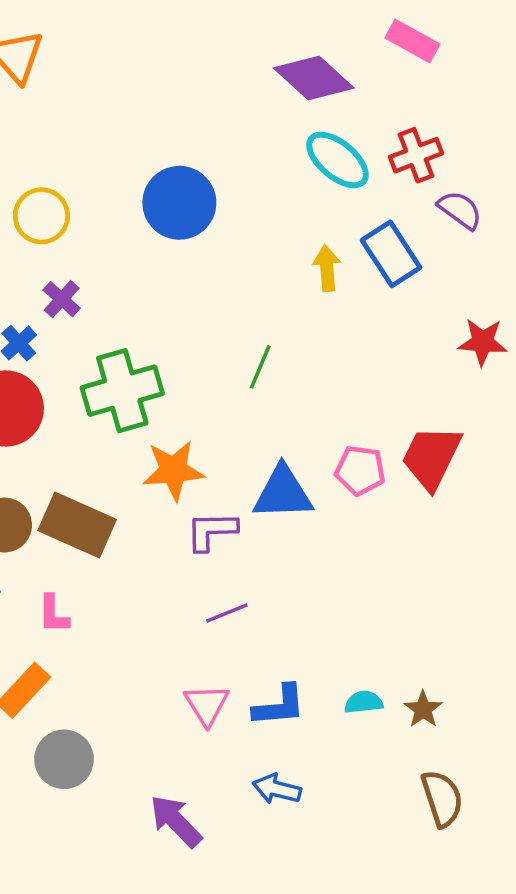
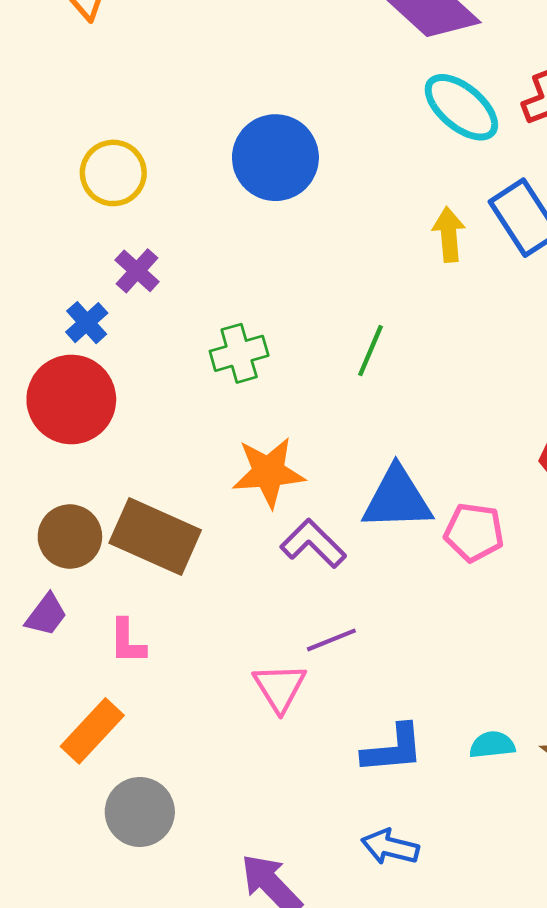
green cross: (122, 391) -> (239, 353), moved, size x0.6
pink pentagon: (360, 470) -> (474, 532), moved
purple L-shape: (211, 531) -> (313, 543), turned 46
pink triangle: (207, 705) -> (280, 688), moved

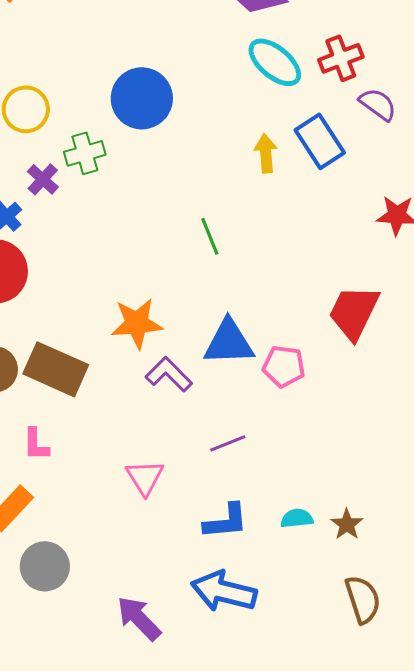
green line: (371, 351) -> (210, 236), turned -45
green cross: (239, 353) -> (85, 153), moved
purple line: (331, 640) -> (228, 443), moved
blue arrow: (390, 847) -> (224, 591), size x1.6

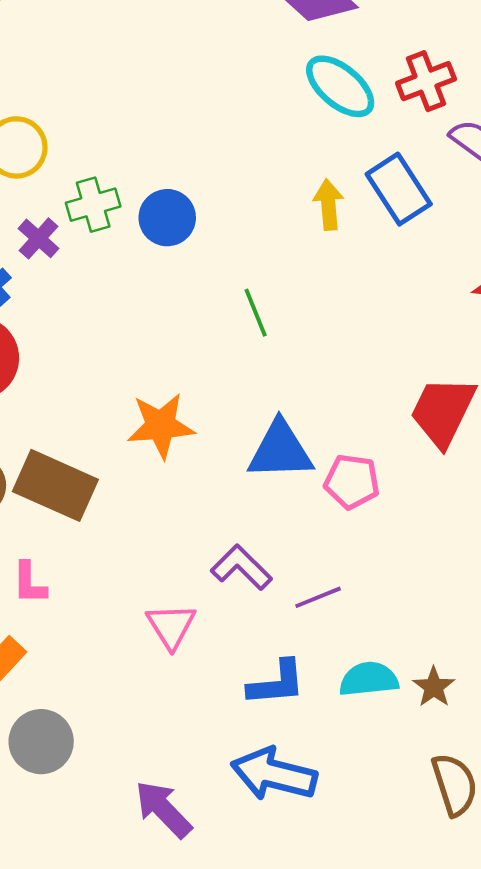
blue circle: (142, 98) -> (167, 218), moved, size x0.7
purple L-shape: (169, 374) -> (241, 567), moved
purple line: (228, 443) -> (318, 597), moved
cyan semicircle: (297, 518) -> (369, 679), size x1.4

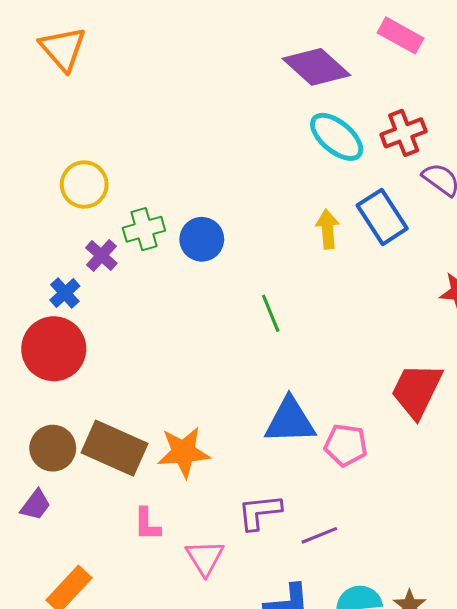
orange star: (161, 426) -> (184, 452), moved
purple L-shape: (241, 567) -> (260, 512), turned -51
pink L-shape: (29, 583) -> (147, 524), moved

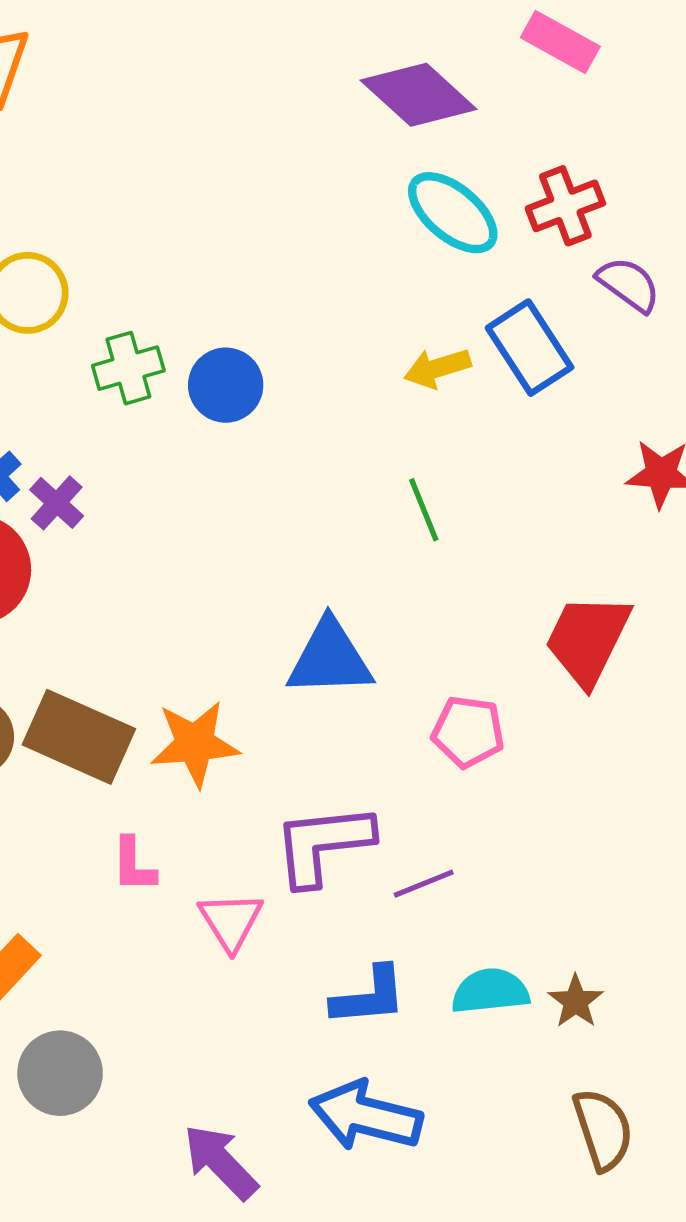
yellow arrow: (327, 229) -> (437, 368), turned -102
purple cross: (101, 255) -> (57, 503), moved
green line: (271, 313) -> (424, 510), moved
blue triangle: (290, 421) -> (330, 658), moved
purple L-shape: (260, 512) -> (323, 844), size x1.4

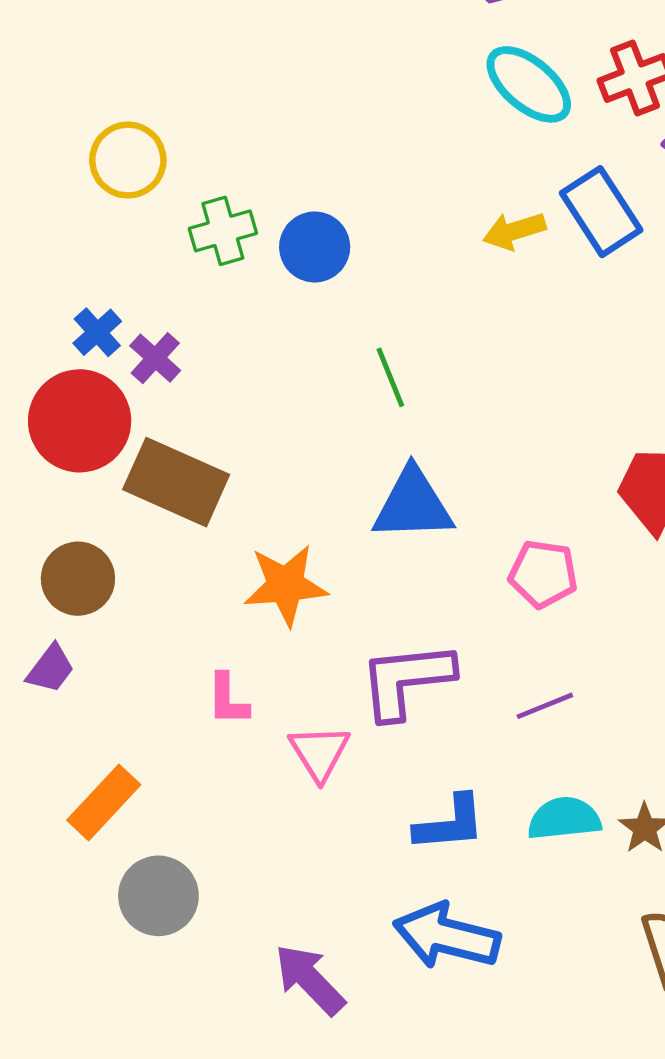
green line: (424, 510) -> (390, 377), moved
brown rectangle: (79, 737) -> (176, 482), moved
purple line: (424, 884) -> (545, 706), moved

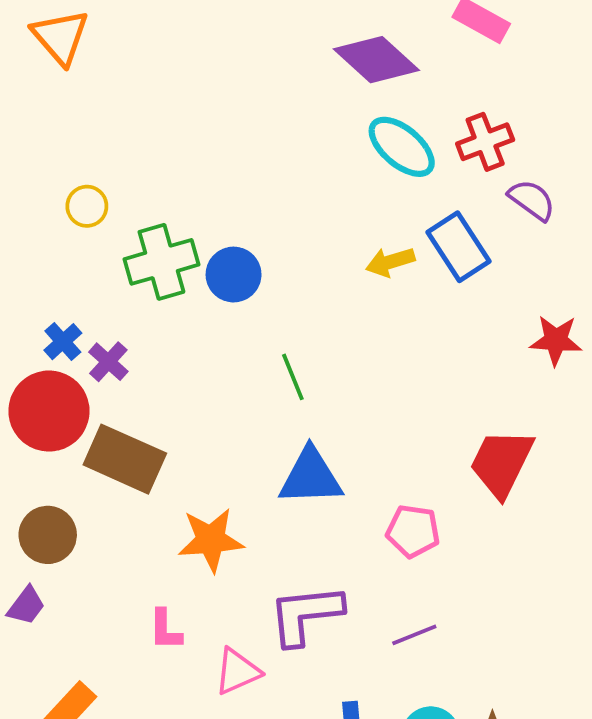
yellow circle: (128, 160) -> (87, 206), size x0.7
green cross: (223, 231) -> (161, 262), size x1.4
pink triangle: (319, 753) -> (237, 671), turned 38

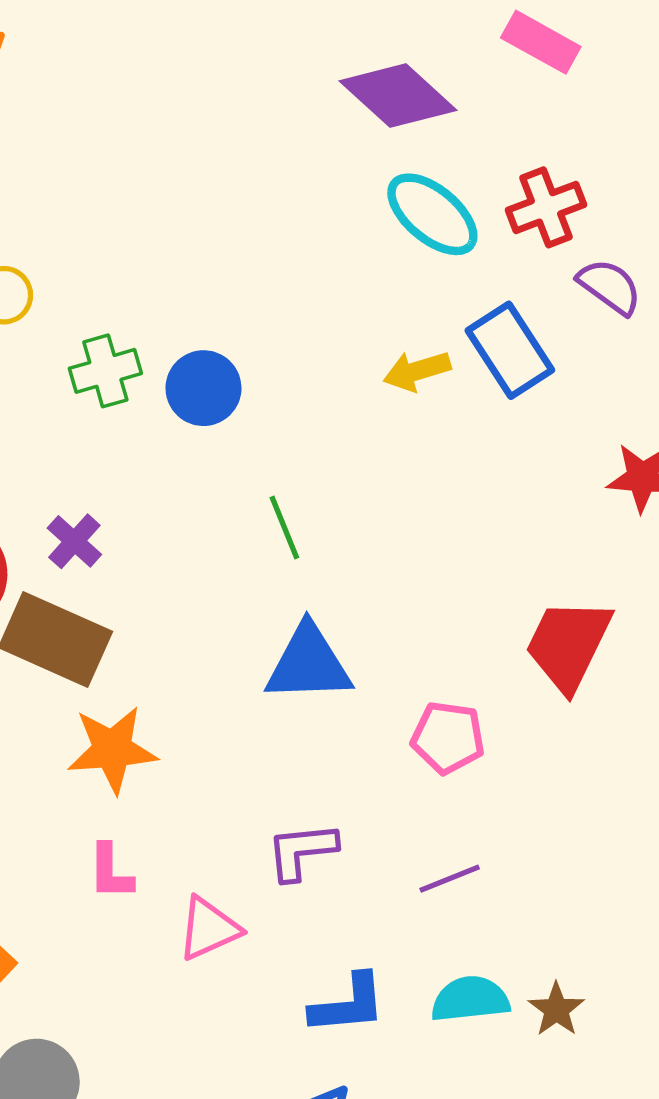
green cross: (161, 262) -> (105, 371), size x0.7
purple cross: (108, 362) -> (74, 541), moved
orange star: (211, 540) -> (112, 750), moved
purple L-shape: (306, 615) -> (302, 851), size x0.7

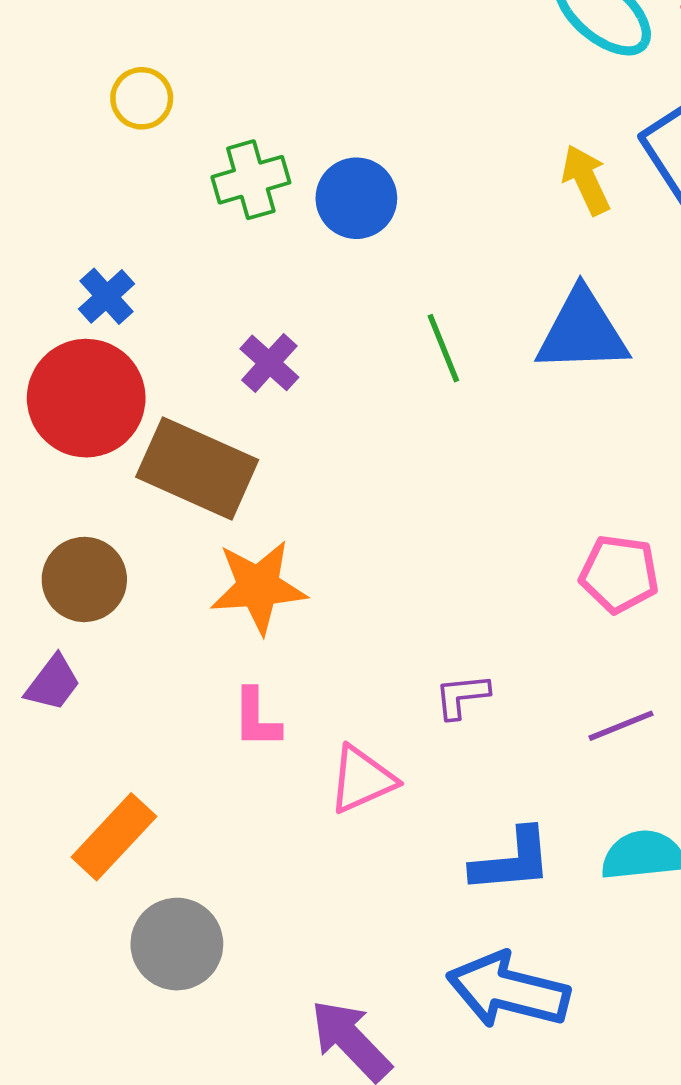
yellow arrow: (417, 371) -> (586, 180), turned 82
purple cross: (74, 541) -> (269, 363), moved
blue triangle: (308, 664) -> (582, 331), moved
purple L-shape: (302, 851) -> (462, 696), size x0.7

